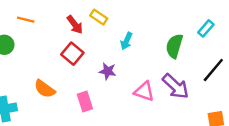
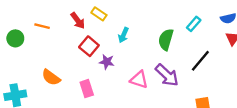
orange line: (26, 20) -> (42, 26), moved
red square: (72, 54) -> (89, 46), moved

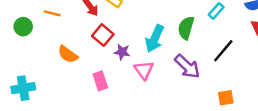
cyan arrow: (123, 35) -> (155, 39), moved, size x1.6
orange semicircle: (51, 77) -> (68, 54), moved
pink triangle: (139, 80) -> (144, 70), moved, turned 36

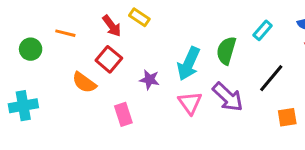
red square: (103, 35) -> (109, 59), moved
pink triangle: (144, 70) -> (190, 103), moved
cyan cross: (23, 88) -> (23, 106), moved
orange square: (226, 98) -> (287, 117), moved

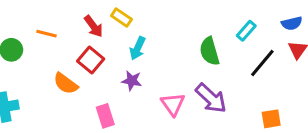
green semicircle: (226, 51) -> (210, 51), turned -32
cyan arrow: (189, 64) -> (138, 48), moved, size x0.7
black line: (271, 78) -> (262, 63), moved

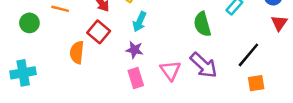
black line: (262, 63) -> (248, 55), moved
orange semicircle: (66, 84) -> (77, 52), turned 60
pink rectangle: (105, 116) -> (136, 78), moved

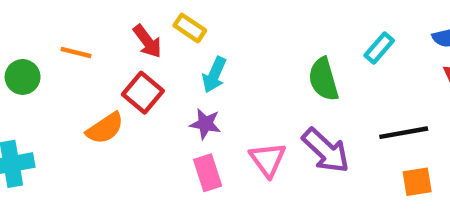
orange semicircle: (77, 52) -> (105, 128), turned -130
black line: (248, 55) -> (404, 133), turned 40

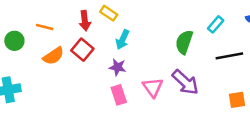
red arrow: (147, 41) -> (85, 21), turned 30
green semicircle: (323, 79) -> (184, 42), turned 35
orange semicircle: (105, 128) -> (53, 56), moved
black line: (404, 133) -> (229, 56), moved

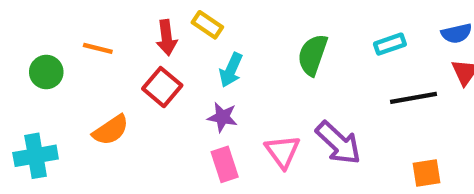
cyan rectangle: (216, 24) -> (390, 44), turned 30
green semicircle: (184, 42) -> (313, 55), moved
orange semicircle: (53, 56) -> (111, 130), moved

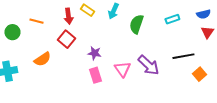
cyan arrow: (231, 70) -> (113, 11), moved
black line: (414, 98) -> (183, 56), moved
orange square: (426, 173) -> (199, 74), moved, turned -32

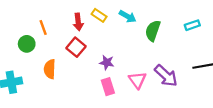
cyan arrow: (113, 11) -> (128, 16), turned -84
orange line: (36, 21) -> (43, 27), turned 56
green circle: (12, 32) -> (27, 44), moved
orange semicircle: (42, 59) -> (50, 69), turned 126

